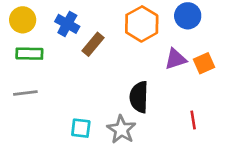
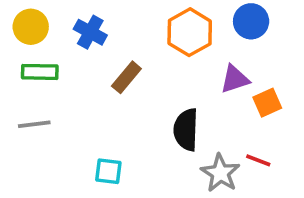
brown rectangle: (93, 44) -> (126, 77), moved
orange square: (204, 63) -> (267, 103), moved
red line: (193, 120) -> (258, 160), turned -60
gray star: (121, 129) -> (220, 173), moved

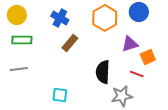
blue cross: (90, 32) -> (60, 18), moved
red line: (258, 160) -> (137, 74), moved
gray star: (220, 173) -> (122, 96), turned 30

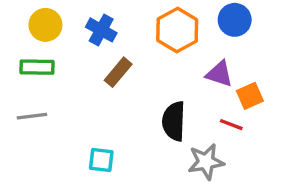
yellow circle: (17, 15) -> (45, 25), moved
purple triangle: (130, 44) -> (219, 74), turned 36

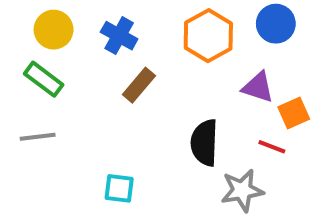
green rectangle: (37, 67) -> (44, 79), turned 36

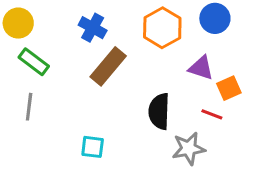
yellow circle: (54, 30) -> (18, 23), moved
brown rectangle: (139, 85) -> (108, 66), size x1.4
gray line: (38, 137) -> (29, 107), turned -76

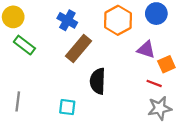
gray line: (29, 107) -> (18, 101), moved
black semicircle: (159, 111) -> (98, 81), moved
gray star: (189, 148) -> (160, 108), moved

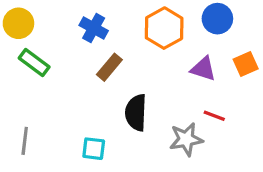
brown rectangle: (79, 48) -> (109, 67), size x0.7
orange square: (166, 64) -> (246, 64), moved
gray star: (160, 108) -> (186, 139), moved

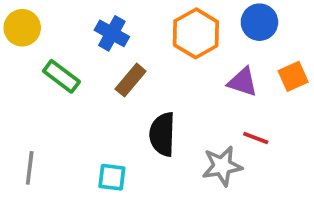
green rectangle: (34, 62) -> (61, 76), moved

